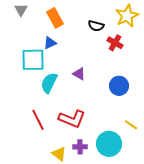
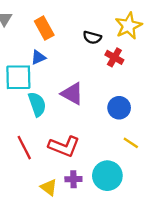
purple triangle: (79, 74) -> (72, 94), size x1.5
cyan semicircle: (49, 83) -> (37, 104), turned 135
yellow line: (131, 125) -> (131, 143), moved

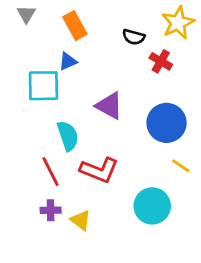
cyan semicircle: (37, 104) -> (68, 136), moved
blue circle: (119, 108) -> (167, 123), size x1.4
purple cross: (73, 179) -> (51, 210), moved

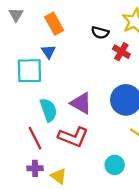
blue triangle: (68, 61) -> (48, 52), turned -40
purple triangle: (109, 106) -> (81, 103), moved
cyan circle: (152, 206) -> (115, 165), size x0.7

